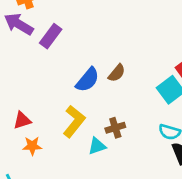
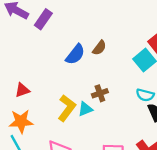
yellow L-shape: (74, 121) -> (67, 108), moved
orange star: (32, 146) -> (21, 121), moved, size x1.5

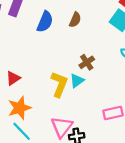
blue semicircle: (75, 54) -> (45, 22), moved

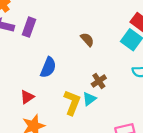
brown semicircle: (75, 20) -> (87, 40), turned -64
blue semicircle: (45, 22) -> (48, 67), moved

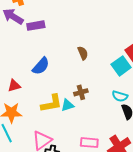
purple rectangle: (29, 27) -> (36, 26), turned 42
yellow L-shape: (72, 103) -> (52, 103), turned 40

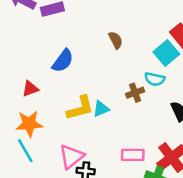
brown cross: (81, 92) -> (135, 93), moved
cyan semicircle: (120, 96) -> (155, 79), moved

